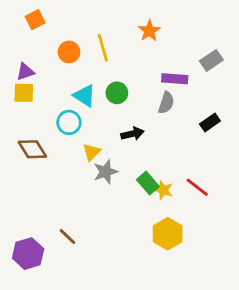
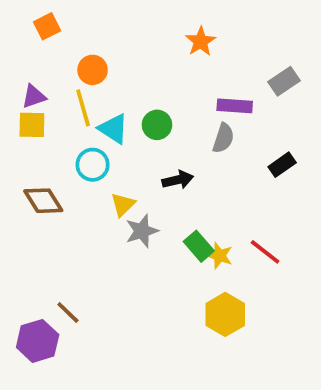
yellow line: (103, 48) -> (83, 108), moved
brown line: (68, 237) -> (68, 313), moved

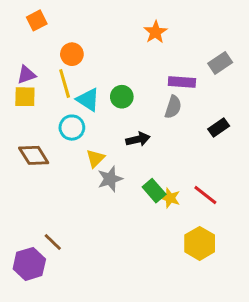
yellow hexagon: (225, 314) -> (200, 243), moved

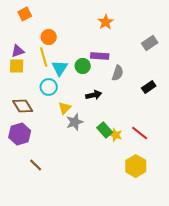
purple rectangle: (182, 82) -> (100, 56), moved
cyan triangle: (88, 100) -> (60, 68), turned 30
purple hexagon: (29, 264) -> (20, 134), moved

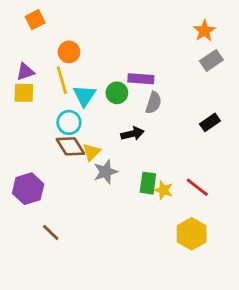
orange star: (106, 22) -> (204, 31), moved
gray semicircle: (118, 73) -> (154, 103), moved
brown diamond: (23, 106) -> (70, 146), moved
green rectangle: (105, 130) -> (148, 183), turned 49

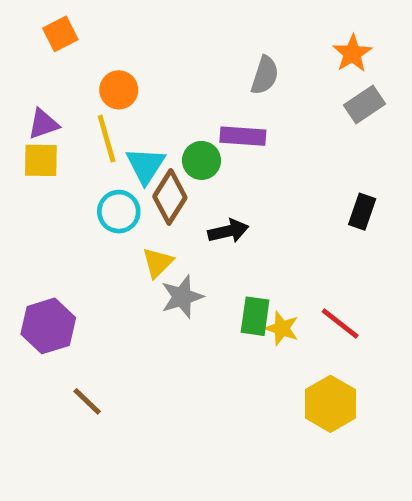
gray semicircle: (154, 103) -> (265, 75), moved
black rectangle: (210, 122) -> (362, 212), turned -36
brown diamond: (70, 146) -> (170, 197), moved, turned 64

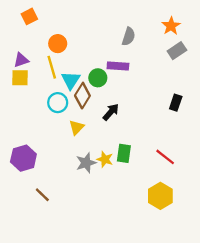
black arrow: (228, 231) -> (111, 112), turned -36
gray star: (182, 297) -> (86, 163), moved
yellow star: (282, 328) -> (105, 159), moved

